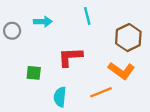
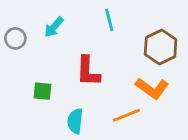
cyan arrow: (43, 22) -> (54, 27), turned 132
red L-shape: (70, 57) -> (88, 71), turned -85

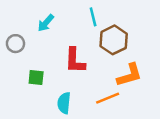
gray circle: (15, 38) -> (15, 44), moved
brown hexagon: (161, 47) -> (114, 40), moved
orange L-shape: (152, 88) -> (129, 75), turned -52

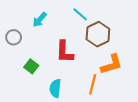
cyan line: (93, 17) -> (80, 14), turned -35
green square: (36, 77) -> (31, 66), turned 32
orange line: (108, 98) -> (93, 84), turned -54

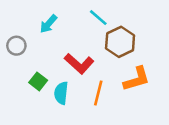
red L-shape: (65, 52) -> (79, 64), turned -50
orange line: (93, 84) -> (98, 93), moved
cyan semicircle: (55, 88) -> (61, 93), moved

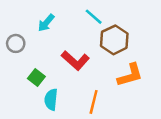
cyan semicircle: (61, 93) -> (51, 99), moved
orange line: (98, 93) -> (94, 102), moved

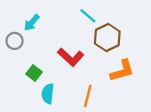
cyan arrow: (46, 23) -> (32, 23), moved

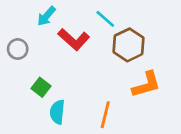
cyan arrow: (32, 23) -> (46, 16), moved
red L-shape: (71, 57) -> (74, 39), moved

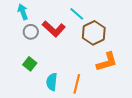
cyan arrow: (46, 16) -> (23, 12), moved, turned 119
gray circle: (18, 49) -> (31, 32), moved
cyan semicircle: (57, 112) -> (52, 82), moved

